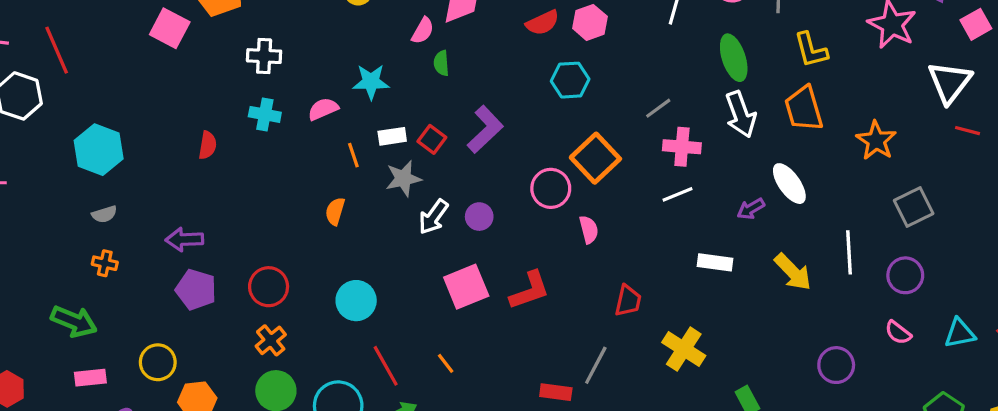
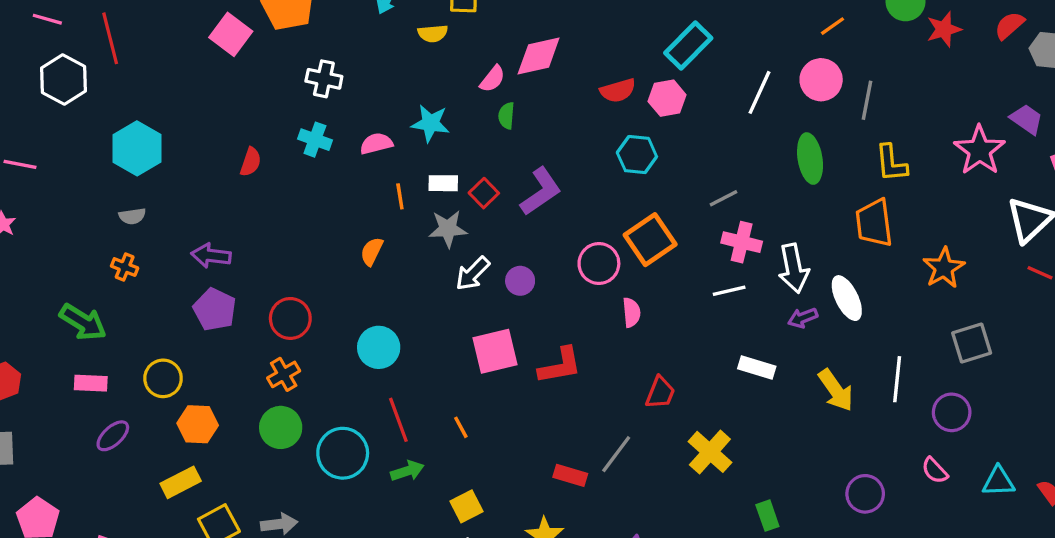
white arrow: (741, 114) -> (794, 268), moved

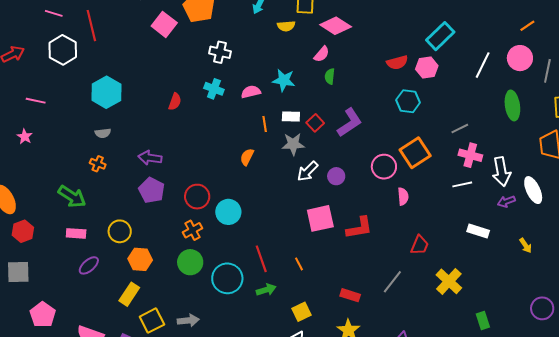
pink diamond: (539, 56) -> (336, 26), moved, turned 44
cyan circle: (379, 347) -> (228, 212), moved
yellow arrow: (836, 390) -> (526, 246), size x0.6
red rectangle: (570, 475) -> (350, 295), moved
yellow rectangle: (181, 482) -> (129, 294), turned -30

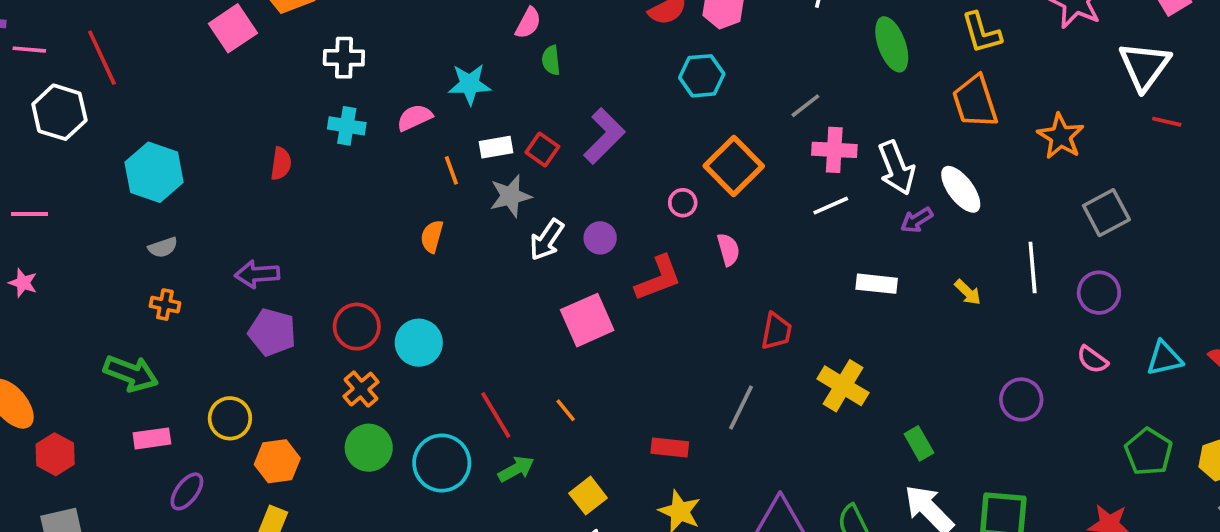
pink square: (164, 24) -> (233, 28), turned 30
pink circle: (384, 167) -> (683, 203), size x0.6
red L-shape: (359, 228) -> (658, 278), moved

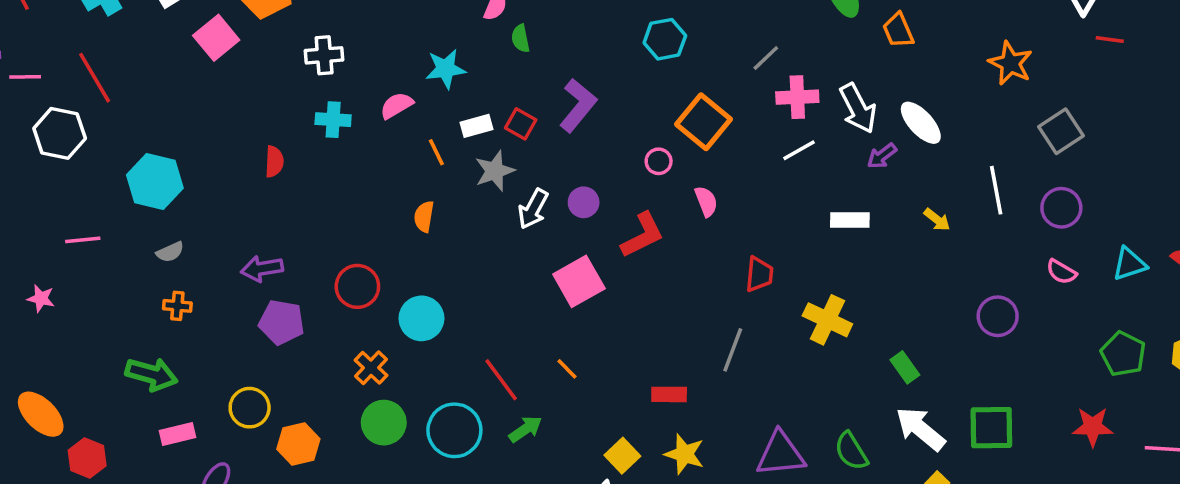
orange trapezoid: (975, 101) -> (898, 30), moved, size x0.7
pink line: (29, 214) -> (83, 240), moved
red circle: (357, 327) -> (357, 286), moved
yellow square: (588, 496) -> (622, 456), moved

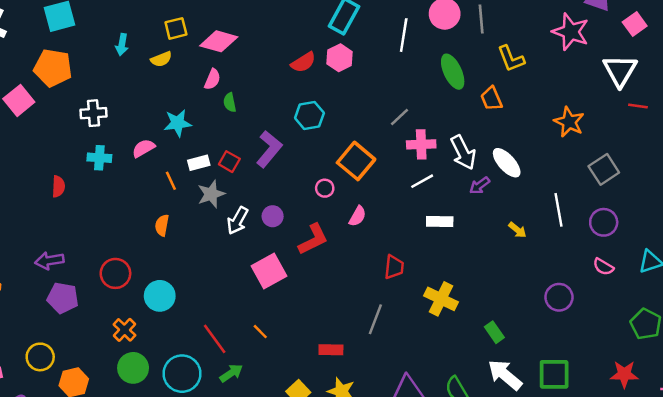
cyan hexagon: (665, 39) -> (309, 115), moved
pink semicircle: (706, 201) -> (358, 216), turned 50
white rectangle: (850, 220) -> (440, 221), moved

